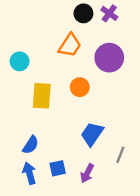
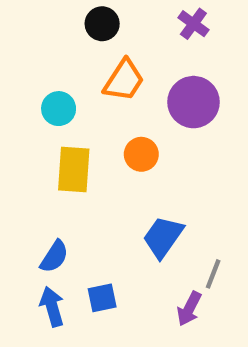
black circle: (83, 13) -> (102, 24), moved
cyan circle: (20, 61) -> (59, 109), moved
purple arrow: (87, 173) -> (189, 309), moved

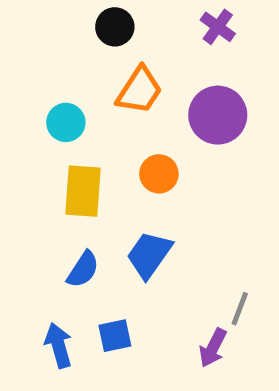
blue trapezoid: (163, 237) -> (149, 255), moved
blue semicircle: (54, 257) -> (83, 269), moved

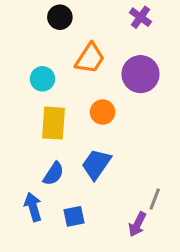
black circle: (115, 27) -> (60, 17), moved
blue arrow: (58, 345) -> (33, 207), moved

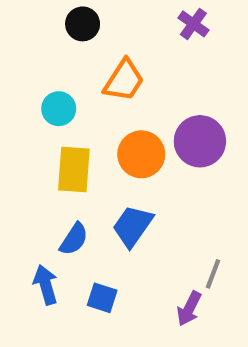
purple circle: (140, 74) -> (200, 141), moved
orange circle: (103, 112) -> (141, 154), size x1.4
blue square: (74, 216) -> (102, 298), turned 30

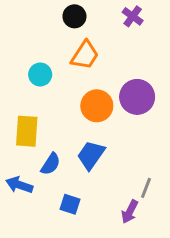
black circle: (83, 24) -> (74, 16), moved
yellow rectangle: (74, 170) -> (27, 131), moved
blue arrow: (46, 285) -> (19, 185), moved, turned -55

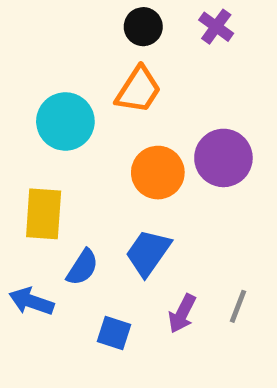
black circle: (74, 16) -> (143, 27), moved
cyan circle: (40, 75) -> (65, 121), size x1.5
purple arrow: (130, 212) -> (182, 314), moved

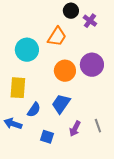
black circle: (143, 27) -> (71, 11), moved
purple cross: (216, 27) -> (90, 21), moved
gray line: (238, 306) -> (98, 126), turned -40

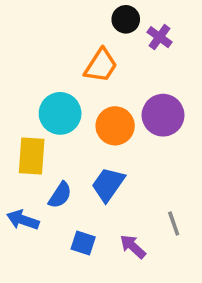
cyan circle: (27, 50) -> (60, 113), moved
purple arrow: (75, 129) -> (133, 247), moved, turned 105

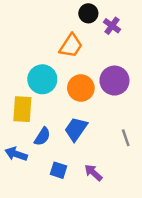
gray line: (174, 223) -> (126, 138), moved

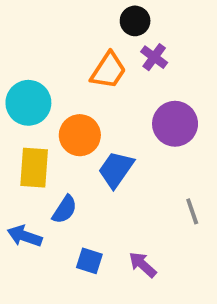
purple cross: (112, 26) -> (154, 57), moved
cyan circle: (42, 79) -> (28, 103), moved
orange circle: (81, 88) -> (80, 135), moved
blue trapezoid: (76, 129) -> (116, 169), moved

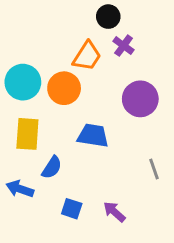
orange circle: (80, 135) -> (64, 88), moved
blue trapezoid: (116, 169) -> (93, 135), turned 64

